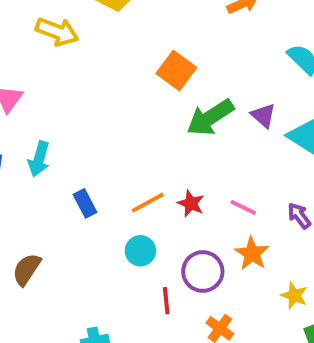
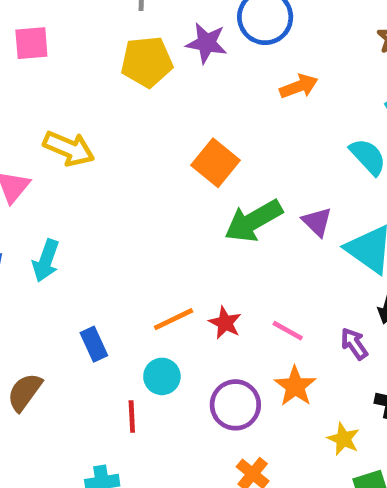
yellow arrow: (57, 32) -> (69, 148), moved
blue rectangle: (85, 203) -> (94, 344), moved
red line: (166, 301) -> (132, 417), moved

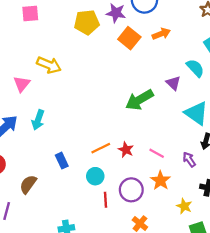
orange square: (215, 163) -> (129, 38), moved
purple triangle: (317, 222) -> (173, 83), moved
red line: (132, 417) -> (105, 200), moved

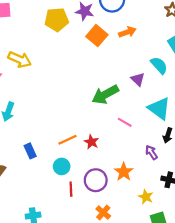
pink line: (157, 153) -> (125, 122), moved

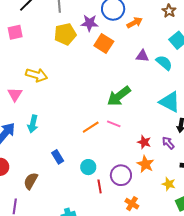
orange arrow: (127, 32) -> (135, 23), moved
purple triangle: (138, 79) -> (142, 56), moved, turned -32
pink line: (125, 122) -> (114, 124), moved
orange line: (67, 140) -> (91, 127), moved
red star: (91, 142) -> (144, 142), moved

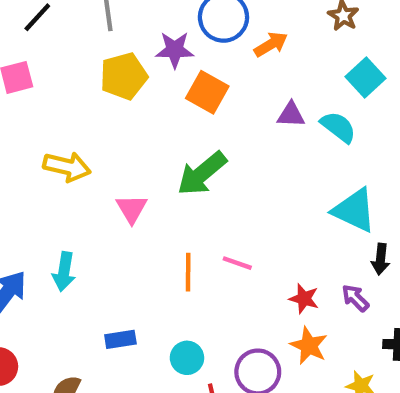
pink triangle: (15, 94) -> (132, 209), moved
green arrow: (119, 96) -> (202, 174), moved
orange line: (91, 127) -> (188, 272), turned -54
blue rectangle: (58, 157) -> (120, 339), turned -64

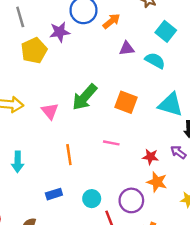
orange square: (207, 92) -> (126, 102), moved
purple triangle: (291, 115) -> (127, 48), moved
pink triangle: (132, 209) -> (50, 111), moved
orange line: (188, 272) -> (69, 155), moved

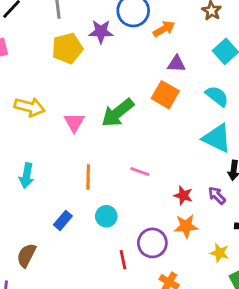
cyan semicircle: (155, 61) -> (217, 96), moved
orange square: (126, 102) -> (165, 95), moved
orange star: (157, 182) -> (186, 226), turned -30
blue rectangle: (54, 194) -> (63, 220), turned -42
cyan circle: (92, 199) -> (106, 216), moved

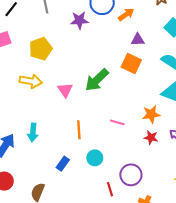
yellow pentagon: (67, 48) -> (41, 49), moved
orange star: (186, 226) -> (151, 114), moved

